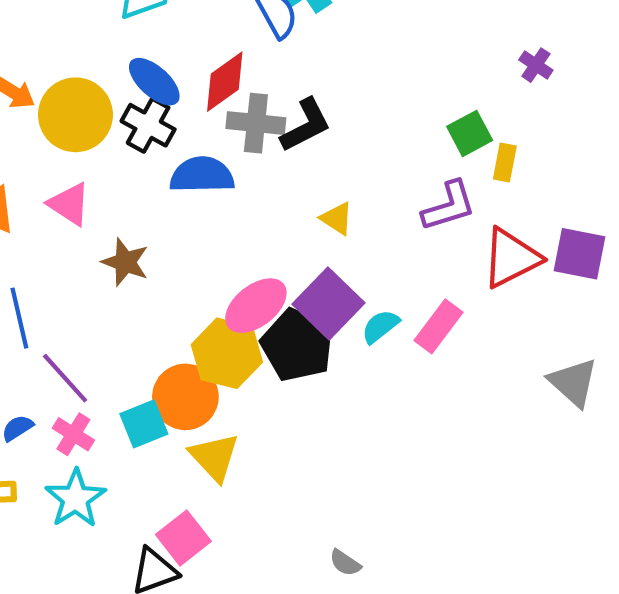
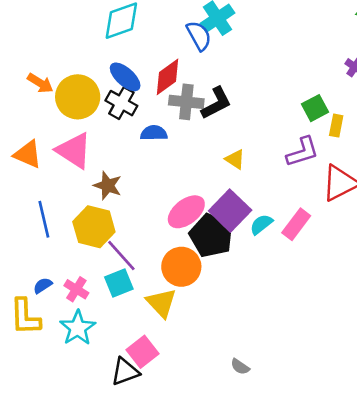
blue semicircle: (202, 175) -> (154, 133), size x0.7
pink triangle: (69, 204) -> (74, 151), size x1.4
yellow hexagon: (227, 353) -> (94, 227), moved
purple line: (65, 378) -> (121, 255), moved
orange circle: (185, 397) -> (181, 267), moved

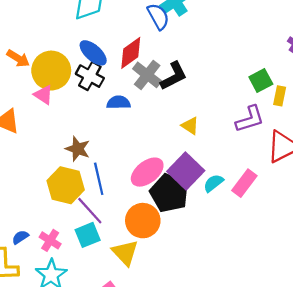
gray cross: (186, 102) -> (147, 75), turned 32
pink triangle: (74, 151) -> (43, 95), moved, size x0.6
blue line: (44, 219) -> (99, 179), moved

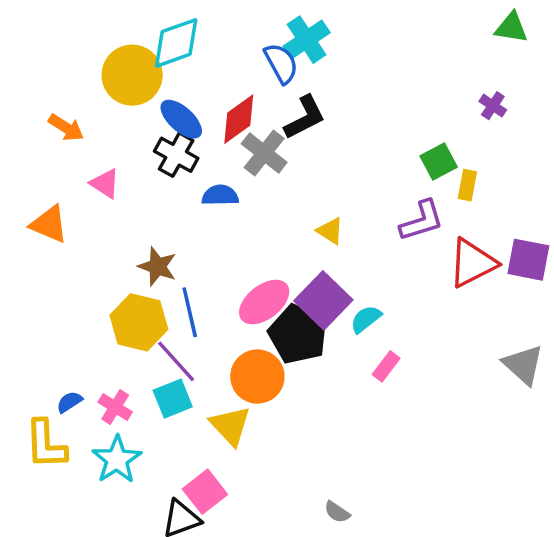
yellow circle: (51, 71) -> (132, 75), moved
black L-shape: (174, 76) -> (305, 117), moved
pink rectangle: (244, 183) -> (386, 366), moved, size x0.7

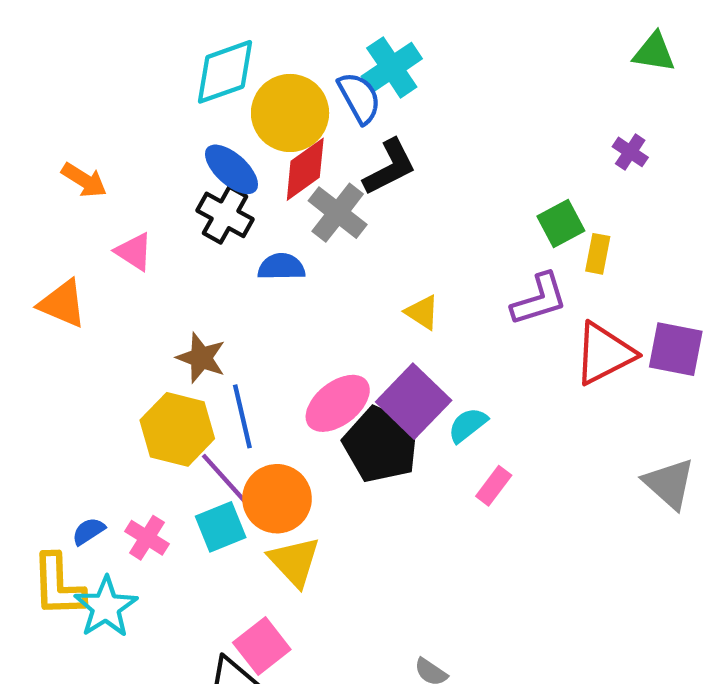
yellow circle: (132, 75) -> (290, 113), moved
orange circle: (257, 377) -> (277, 499), moved
cyan star: (117, 460) -> (106, 607), moved

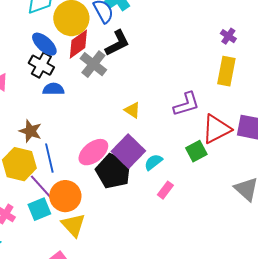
green square: (561, 223) -> (196, 151), moved
yellow rectangle: (598, 254) -> (226, 71), moved, size x1.6
blue semicircle: (281, 267) -> (53, 89), moved

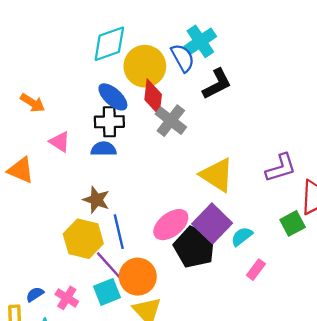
black L-shape: (117, 43) -> (217, 84), moved
red diamond: (78, 44) -> (153, 97), turned -48
black cross: (41, 65) -> (109, 122), turned -30
blue semicircle: (53, 89) -> (103, 149), moved
yellow triangle: (132, 110) -> (217, 175), size x1.8

